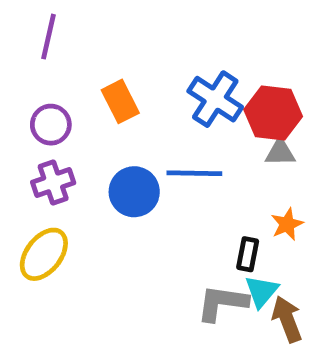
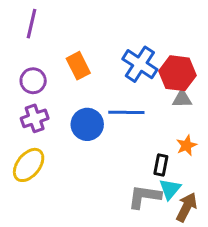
brown arrow: (287, 319) -> (187, 207), turned 48

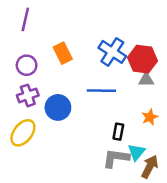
blue circle: (87, 124) -> (58, 107), moved
black rectangle: (161, 165) -> (118, 132), moved

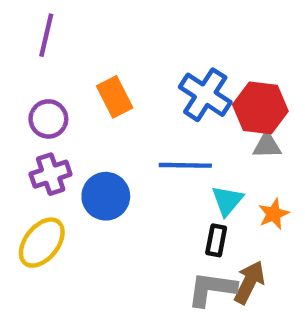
cyan triangle: (136, 152) -> (227, 201), moved
brown arrow: (150, 167) -> (249, 282), moved

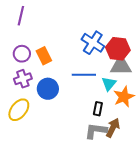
orange rectangle: (115, 97) -> (44, 56), moved
gray triangle: (267, 145) -> (121, 66), size x1.6
cyan triangle: (227, 201) -> (109, 84), moved
orange star: (274, 214) -> (124, 97), size x1.5

